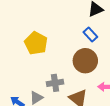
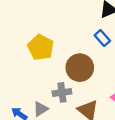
brown circle: (85, 61) -> (80, 68), moved

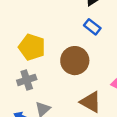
gray cross: (62, 92) -> (27, 80), moved

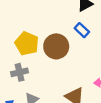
brown circle: (75, 61) -> (56, 46), moved

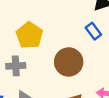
brown circle: (56, 46) -> (69, 62), moved

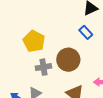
gray cross: (16, 66) -> (43, 67), moved

